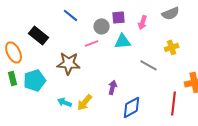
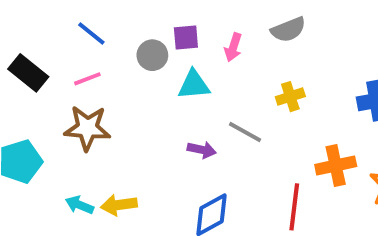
pink line: (92, 43) -> (87, 79), moved
purple arrow: (113, 87) -> (202, 150), moved, turned 88
yellow arrow: (85, 102) -> (119, 205), turned 42

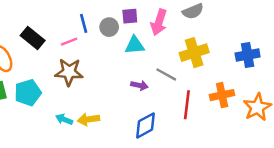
blue line: (91, 33) -> (84, 23), moved, turned 36
pink arrow: (233, 47) -> (159, 22), size x1.5
yellow cross: (290, 97) -> (194, 53), size x1.6
red line: (294, 207) -> (187, 105), moved

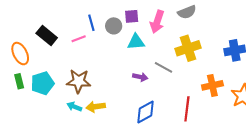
brown star: (69, 72) -> (79, 81), moved
red line: (187, 105) -> (187, 109), moved

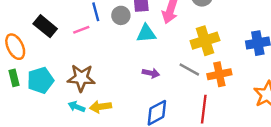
gray line: (164, 67) -> (189, 69), moved
orange cross: (212, 85) -> (219, 74), moved

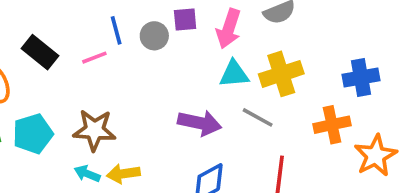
cyan triangle: (146, 33) -> (234, 74), moved
purple arrow: (151, 73) -> (200, 123), size x1.6
orange cross: (219, 74) -> (332, 125), moved

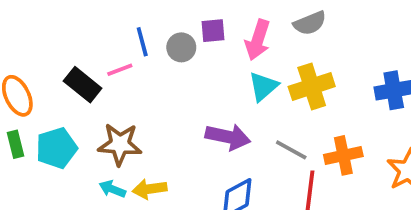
black rectangle: (40, 52) -> (83, 85), moved
cyan triangle: (234, 74) -> (263, 87), turned -36
gray line: (258, 117) -> (291, 150), moved
orange cross: (332, 125) -> (343, 155), moved

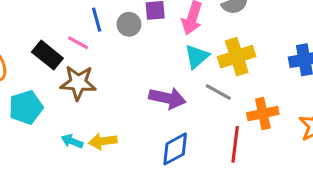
pink line: (120, 70) -> (78, 43), turned 50
brown star: (120, 144) -> (78, 83), moved
gray line: (291, 150) -> (218, 92), moved

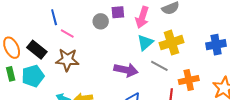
blue line: (97, 20) -> (54, 17), moved
black rectangle: (47, 55) -> (37, 50), moved

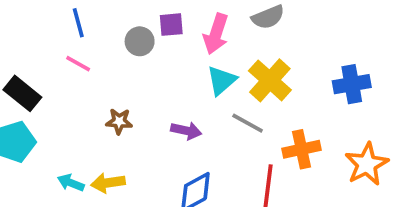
blue line: (54, 17) -> (78, 23), moved
yellow cross: (171, 43) -> (270, 80), turned -30
brown star: (67, 60) -> (119, 121), moved, size x0.6
purple arrow: (126, 70) -> (186, 131), size x0.7

